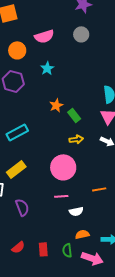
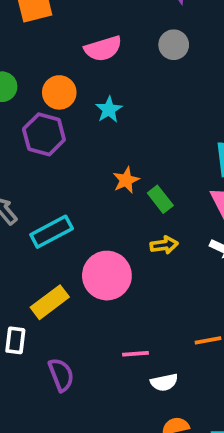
orange circle: (17, 50) -> (59, 92), moved
pink circle: (63, 167) -> (107, 276), moved

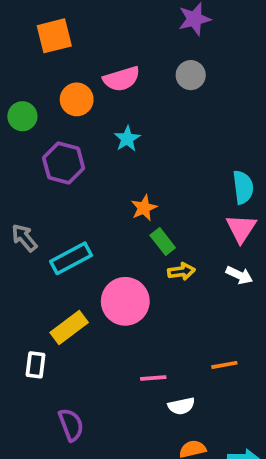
orange circle: (59, 92) -> (77, 99), moved
green rectangle: (160, 199) -> (163, 242), moved
purple semicircle: (61, 375) -> (71, 425), moved

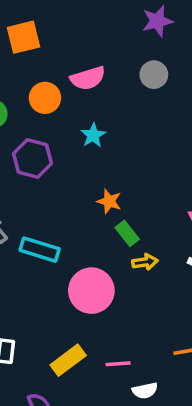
orange star: (144, 208) -> (109, 201), turned -30
cyan rectangle: (71, 258) -> (40, 250), turned 45
yellow rectangle: (69, 328) -> (68, 360), moved

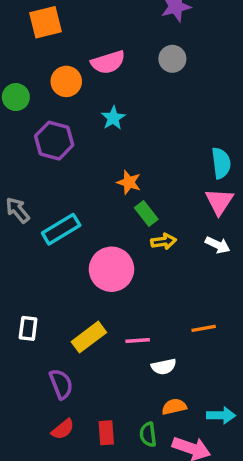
cyan rectangle: (40, 250) -> (61, 229), turned -48

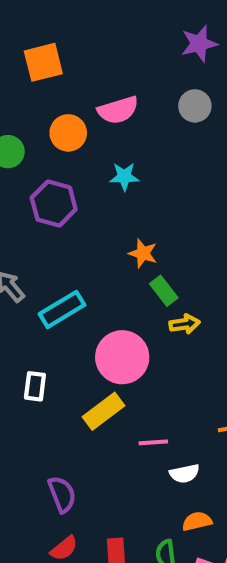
cyan star: (113, 118) -> (124, 177), turned 30
white rectangle: (28, 328) -> (35, 386), moved
yellow rectangle: (89, 337) -> (104, 411), moved

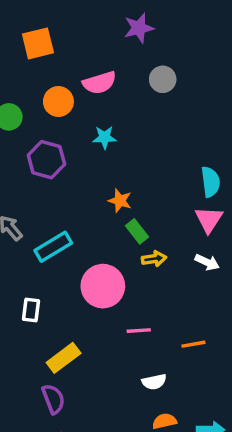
purple star: (199, 44) -> (139, 28), moved
yellow rectangle: (104, 411) -> (64, 358), moved
pink line: (153, 442) -> (139, 331), moved

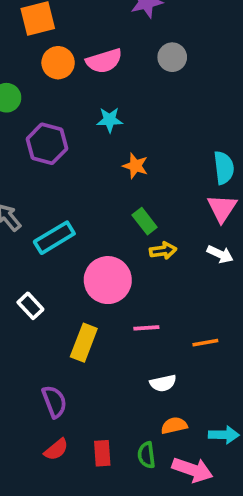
orange circle: (58, 102) -> (58, 63), moved
orange star: (120, 201) -> (135, 166), moved
white rectangle: (31, 310) -> (30, 306), turned -50
yellow rectangle: (64, 358) -> (84, 343), moved, turned -32

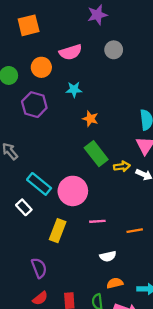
orange circle: (58, 63) -> (41, 67), moved
green rectangle: (145, 221) -> (96, 154), size x1.5
cyan rectangle: (54, 238) -> (39, 184), moved, turned 70
yellow arrow: (163, 251) -> (122, 166), moved

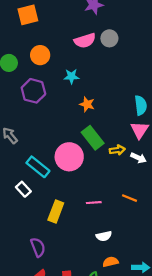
pink semicircle: (71, 52) -> (85, 41), moved
pink circle: (73, 191) -> (69, 157), moved
orange line: (135, 231) -> (130, 198), moved, turned 32

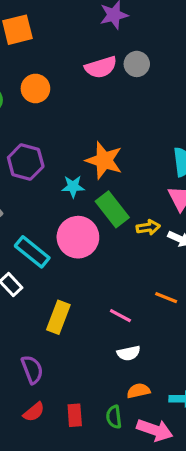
cyan star: (71, 76) -> (73, 187), moved
purple hexagon: (33, 91) -> (26, 162), moved
orange star: (87, 104) -> (104, 160), size x1.6
pink line: (94, 203) -> (120, 316), moved, turned 32

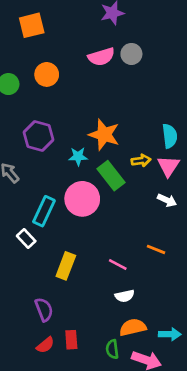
yellow arrow: (148, 227) -> (141, 161), moved
cyan rectangle: (32, 252) -> (44, 211), turned 76
orange semicircle: (138, 391) -> (133, 327), size x1.4
red rectangle: (75, 415) -> (71, 340), moved

